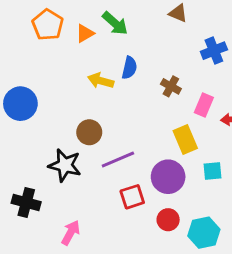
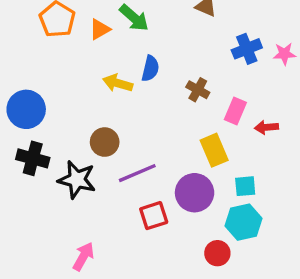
black cross: (26, 203) -> (33, 158), moved
red circle: (168, 220) -> (217, 253), moved
cyan hexagon: (204, 233) -> (244, 222), moved

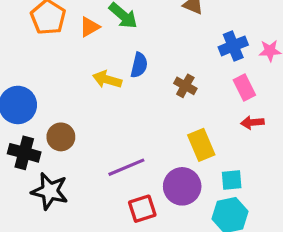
pink rectangle: (235, 111) -> (244, 87), moved, turned -50
brown circle: (105, 142) -> (61, 137), moved
black star: (77, 180) -> (50, 191), moved

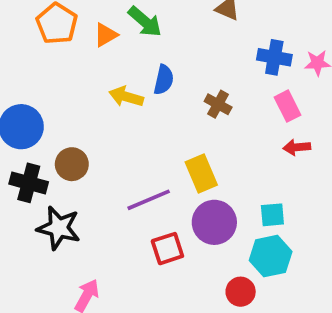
blue cross: (233, 46) -> (274, 57), turned 32
yellow rectangle: (201, 145) -> (201, 174), moved

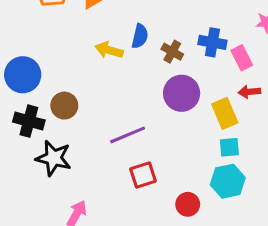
blue cross: (274, 57) -> (212, 42), moved
brown cross: (218, 104) -> (172, 52), moved
yellow rectangle: (201, 174) -> (225, 113), moved
purple circle: (214, 222) -> (182, 93), moved
red circle: (241, 292) -> (188, 204), moved

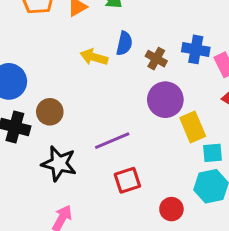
yellow rectangle: (225, 113) -> (193, 127), moved
black star: (54, 158) -> (59, 163), moved

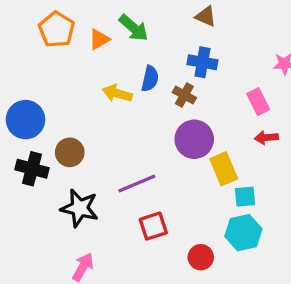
blue cross: (196, 49) -> (202, 62), moved

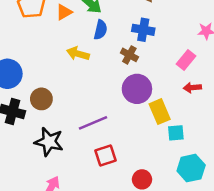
blue semicircle: (150, 79) -> (100, 30), moved
pink rectangle: (258, 102) -> (186, 60), turned 66
cyan hexagon: (243, 233) -> (191, 168), moved

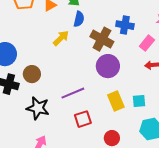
blue cross: (143, 30) -> (125, 25), moved
yellow arrow: (78, 54) -> (61, 38), turned 120
brown cross: (129, 55) -> (102, 39), size x1.6
yellow rectangle: (160, 112) -> (116, 101), moved

